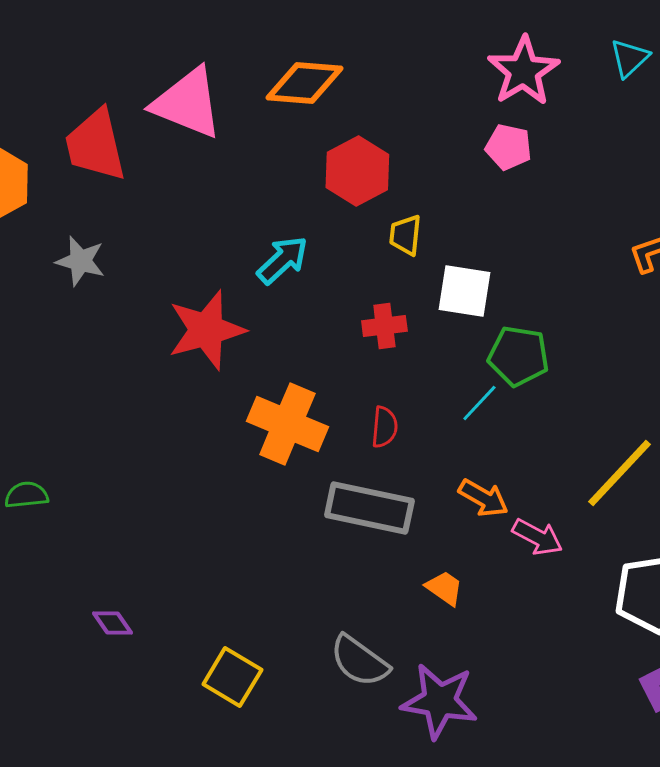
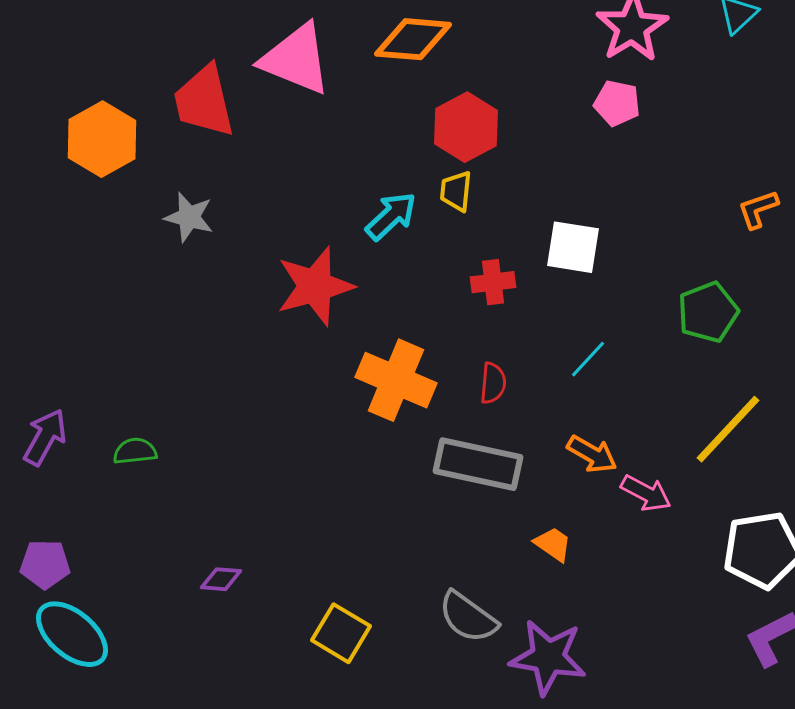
yellow trapezoid: (405, 235) -> (456, 191), moved
green pentagon: (518, 356) -> (708, 312), moved, turned -30
purple diamond: (112, 623) -> (221, 579), turned -51

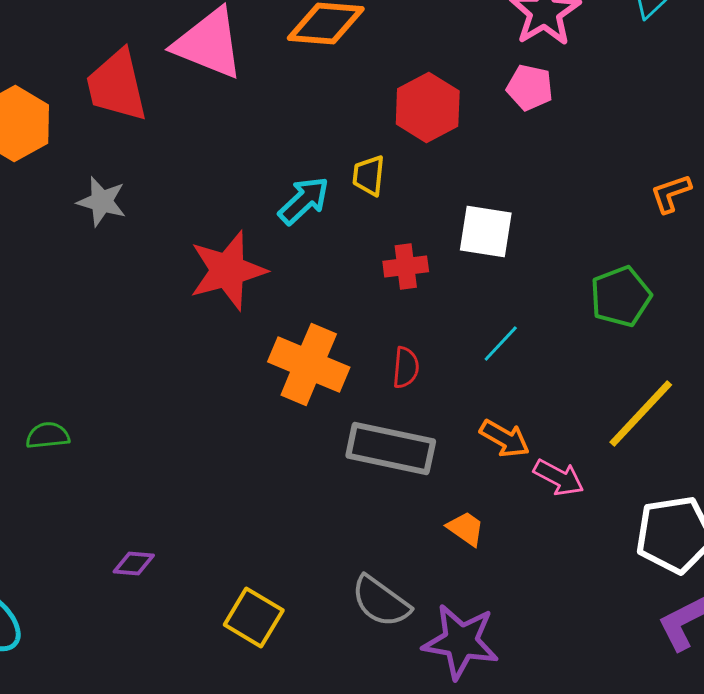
red hexagon: (466, 127) -> (428, 108), moved

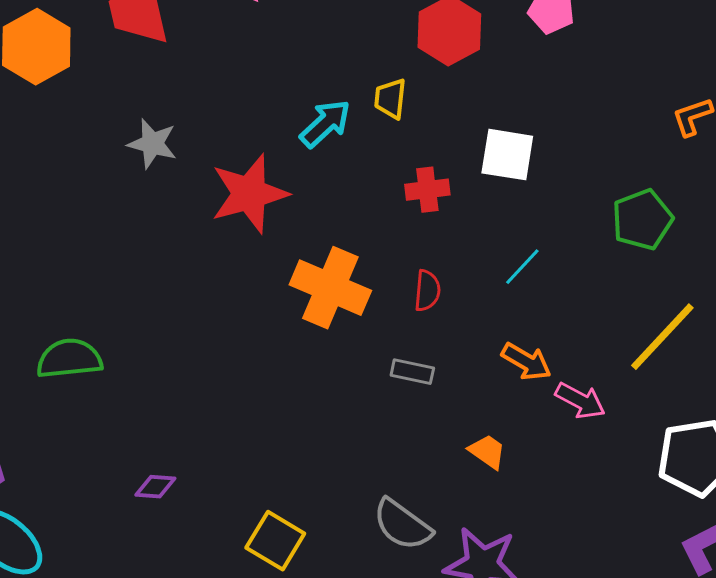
gray star: (102, 202) -> (152, 144), moved
green semicircle: (48, 436) -> (69, 359), size x1.5
gray rectangle: (391, 448) -> (412, 372), size x0.5

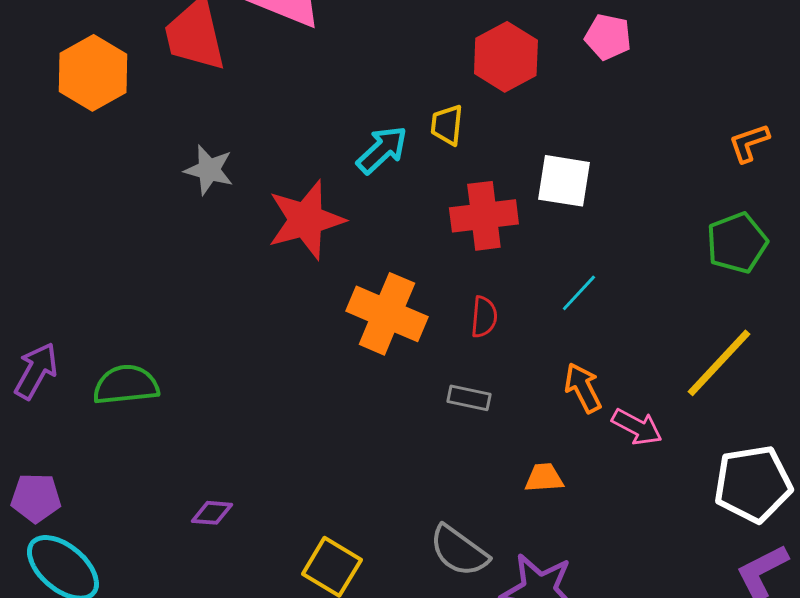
red cross: (427, 190) -> (484, 216), size x1.5
green pentagon: (642, 220) -> (737, 243), moved
orange arrow: (526, 362) -> (583, 388), turned -147
orange trapezoid: (487, 452) -> (544, 478), turned -39

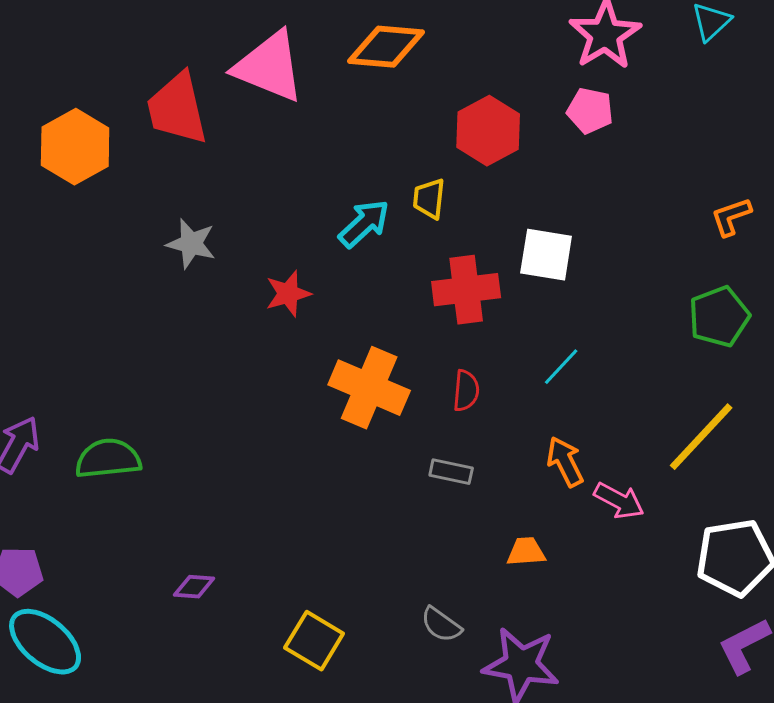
red star: (306, 220) -> (288, 294), size x0.6
gray semicircle: (459, 551) -> (441, 625), size x0.7

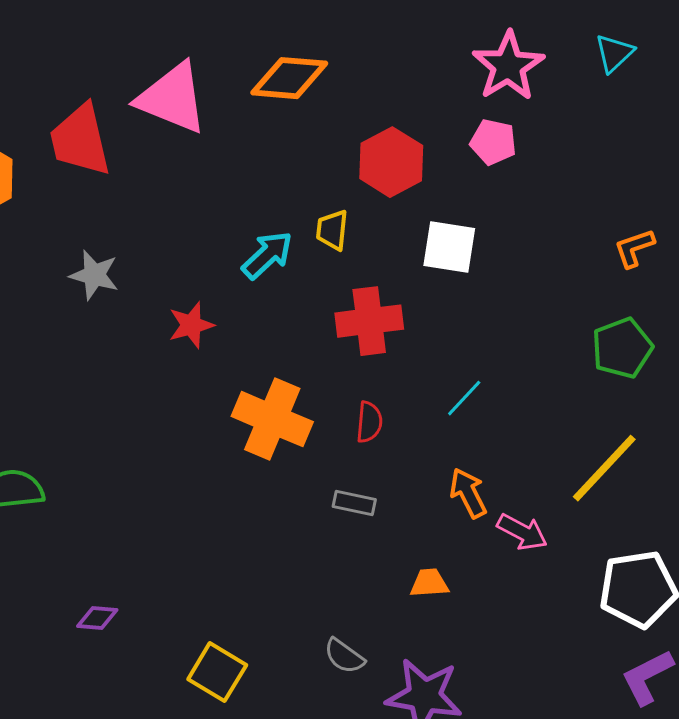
white square: (546, 255) -> (449, 247), moved

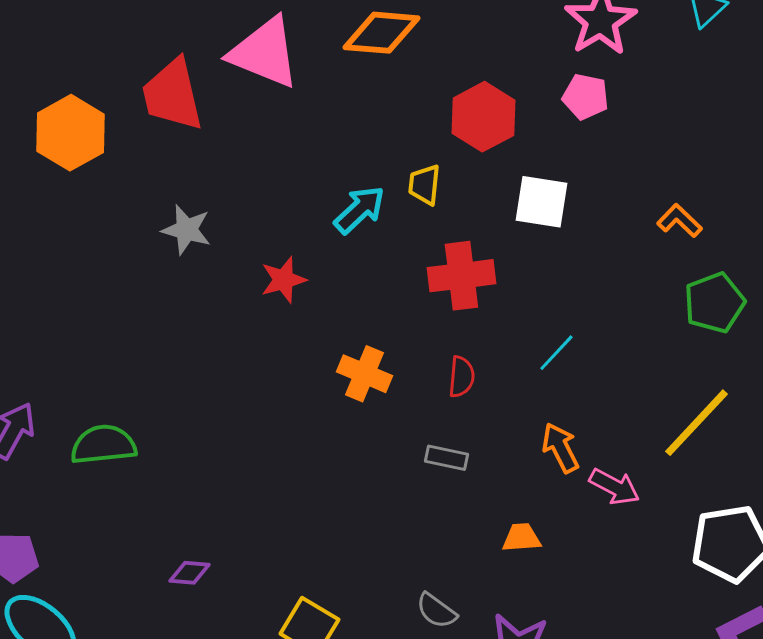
orange L-shape: (634, 248) -> (679, 221), moved, turned 63
orange cross: (272, 419) -> (364, 374), size x0.7

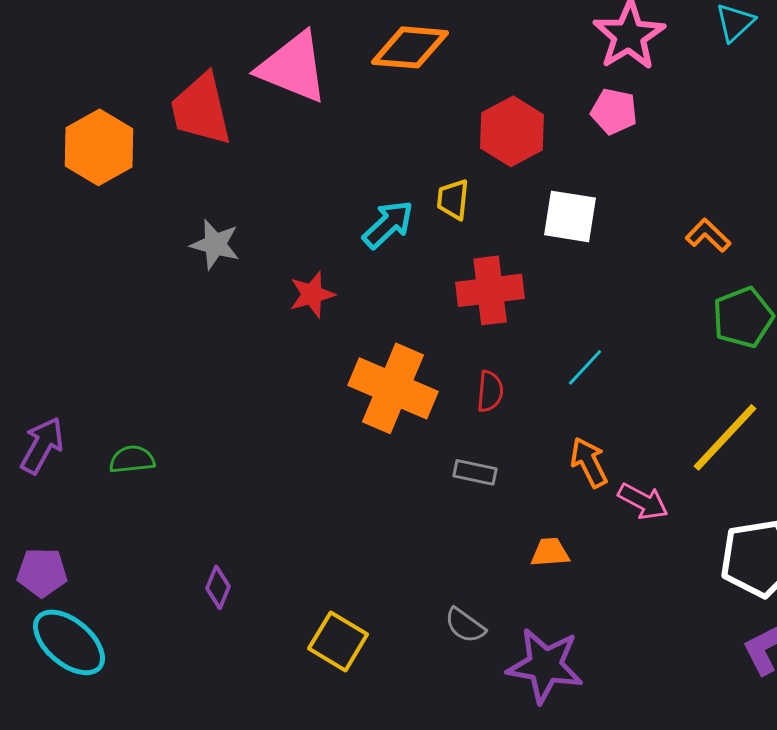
orange cross: (364, 374) -> (393, 388), size x1.6
green semicircle: (103, 445) -> (132, 459), size x0.7
purple diamond: (189, 573) -> (218, 587), turned -72

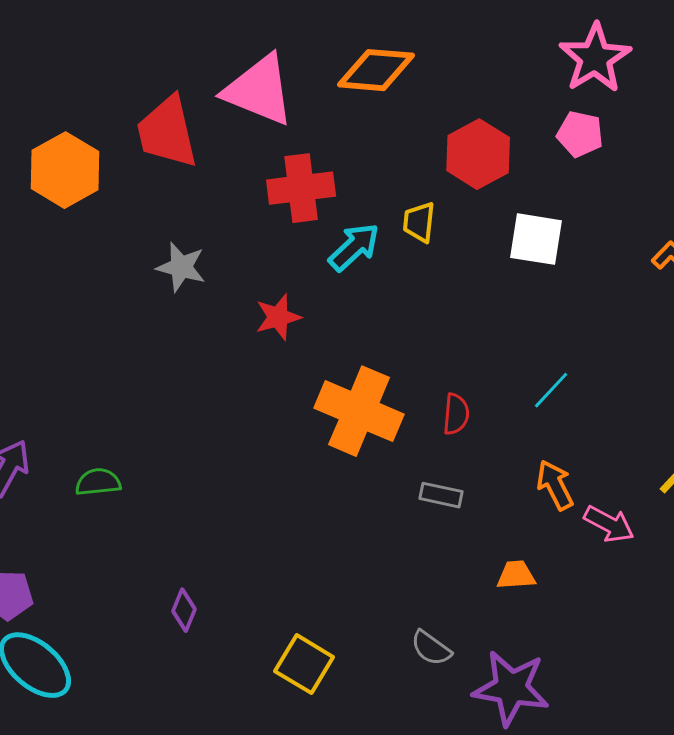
red cross: (490, 290) -> (301, 188), moved

